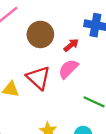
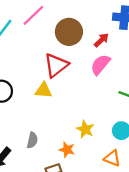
red triangle: (38, 78) -> (56, 65), moved, turned 45

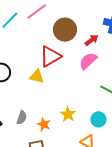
orange star: (67, 150) -> (44, 124), moved

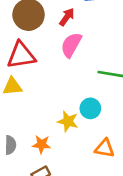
red triangle: (50, 56) -> (21, 55), turned 40
cyan circle: (98, 119) -> (90, 108), moved

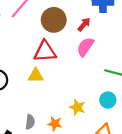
cyan circle: (90, 108) -> (108, 100), moved

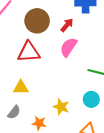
yellow triangle: (36, 76) -> (21, 88), moved
gray semicircle: (30, 122) -> (14, 112), moved, turned 32

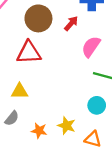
pink semicircle: (69, 47) -> (91, 47), moved
yellow star: (61, 107) -> (67, 126), moved

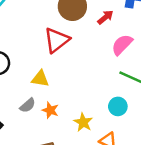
red triangle: (29, 53) -> (57, 40), turned -44
orange star: (39, 131) -> (50, 110), moved

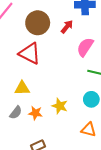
red triangle: (57, 40) -> (30, 53), turned -45
yellow star: (83, 122) -> (60, 106), moved

